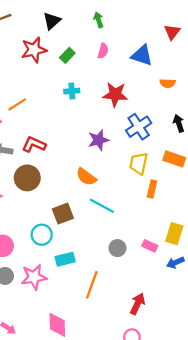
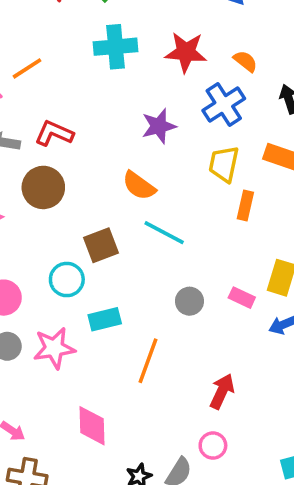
orange semicircle: (168, 83) -> (245, 61), moved, turned -144
cyan cross: (72, 91) -> (115, 47), size x1.6

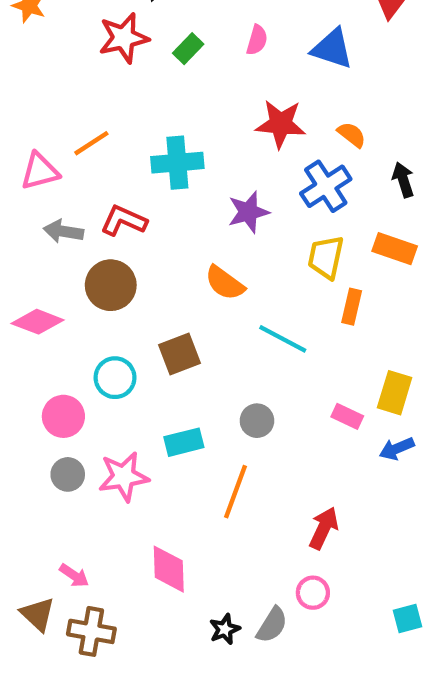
cyan cross: (115, 47) -> (177, 163), moved
cyan line: (164, 233) -> (283, 339), moved
cyan circle: (67, 280) -> (115, 378), moved
gray circle: (189, 301) -> (257, 421), moved

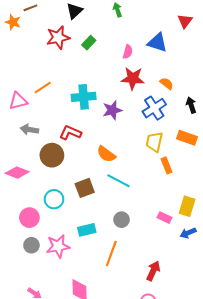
pink semicircle: (257, 40) -> (128, 52), moved
purple star: (248, 212) -> (112, 110), moved
red L-shape: (124, 221) -> (70, 133), moved
orange rectangle: (352, 307) -> (167, 165), turned -35
cyan line: (283, 339) -> (118, 181), moved

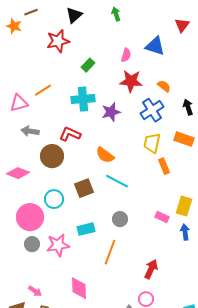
green rectangle: (89, 43) -> (88, 65), moved
pink circle: (29, 218) -> (30, 217), size x1.4
blue arrow: (188, 233) -> (185, 232), turned 105

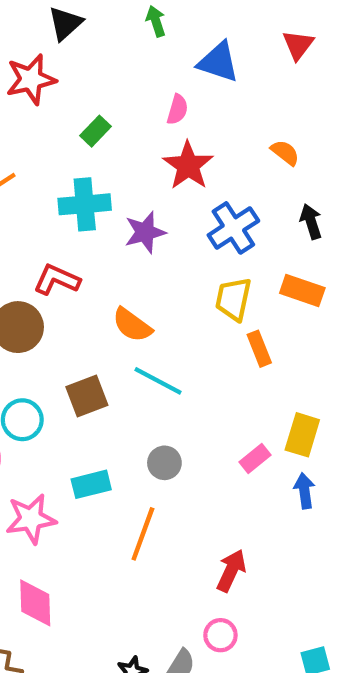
blue triangle: (155, 46) -> (218, 62), moved
red star: (131, 81) -> (188, 165), turned 30
orange semicircle: (164, 86) -> (285, 153), moved
pink rectangle: (162, 217) -> (255, 459), turned -64
pink diamond: (79, 288) -> (35, 603), moved

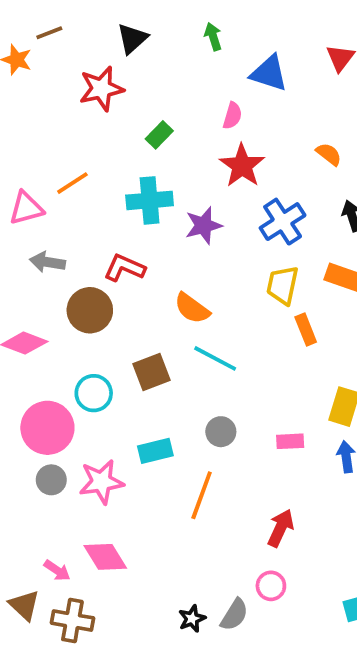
pink rectangle: (255, 459) -> (290, 441), moved, turned 36
pink diamond: (35, 603) -> (105, 557), turned -30

